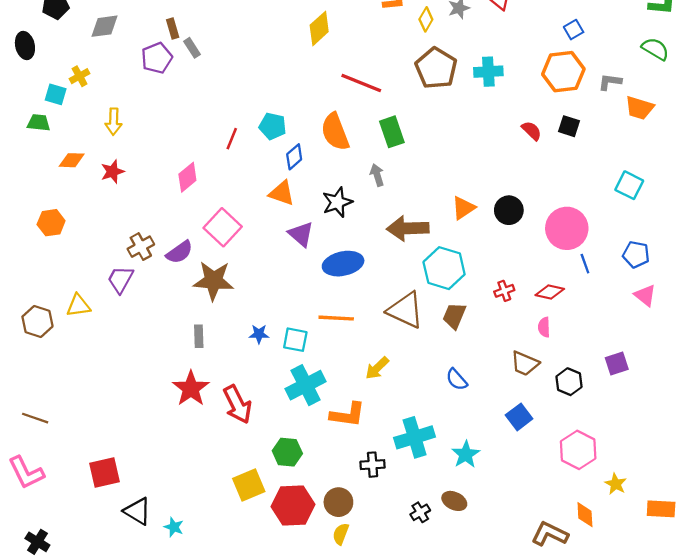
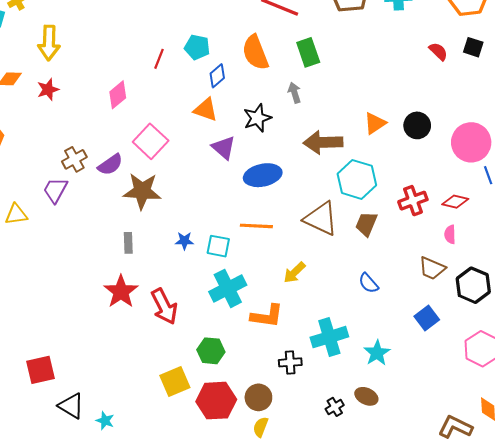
yellow arrow: (114, 122) -> (49, 43), size x1.4
red cross: (504, 291) -> (413, 201), size x1.5
black hexagon: (569, 382) -> (473, 285), size x1.4

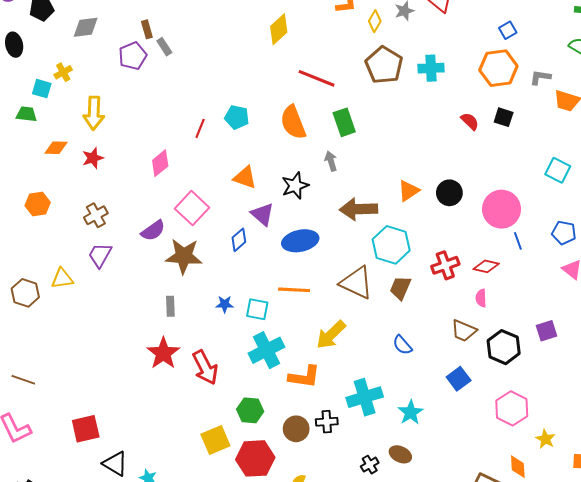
blue diamond: (217, 76) -> (239, 240), moved
brown cross: (74, 159) -> (96, 215), moved
yellow arrow: (294, 273) -> (331, 335), size x1.4
brown circle: (258, 397) -> (296, 429), moved

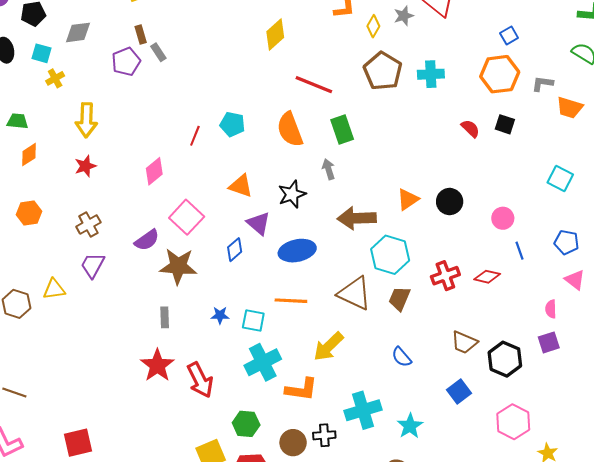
cyan square: (42, 89) -> (41, 53), moved
orange diamond: (56, 148) -> (29, 155), moved, turned -35
pink circle: (502, 209) -> (503, 218), size x0.6
pink semicircle: (481, 298) -> (551, 309), moved

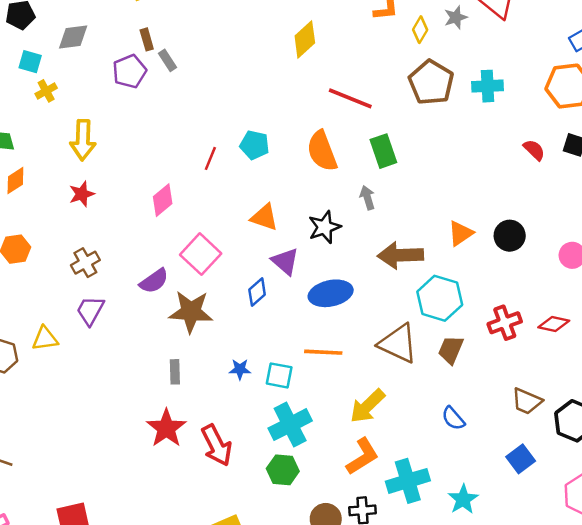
orange L-shape: (301, 389) -> (362, 456), moved, turned -40
green hexagon: (246, 424) -> (283, 470), moved

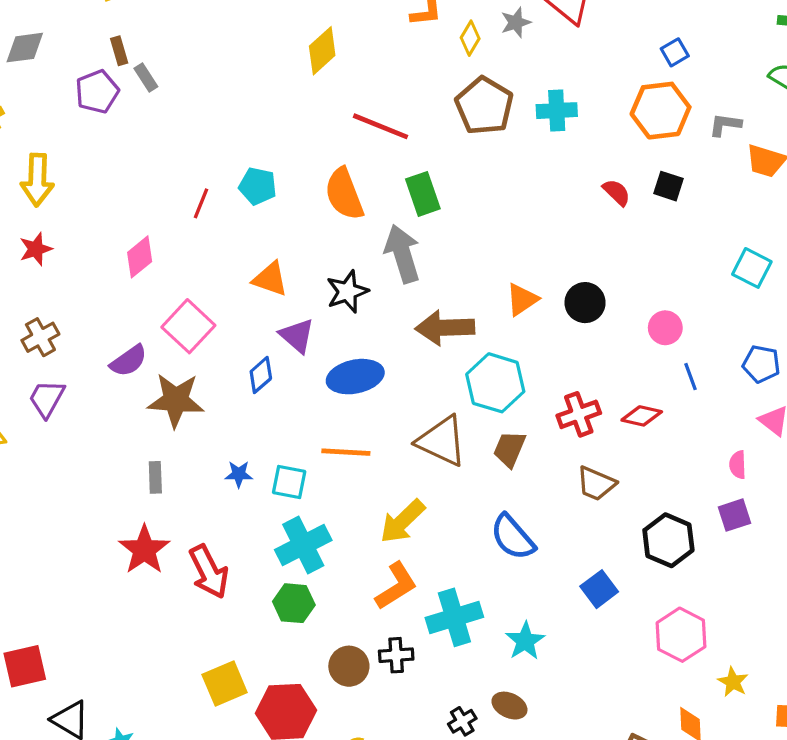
gray arrow: (367, 198) -> (402, 254), size x1.8
brown trapezoid: (527, 401) -> (596, 484), moved
blue semicircle: (453, 418) -> (513, 537), size x1.5

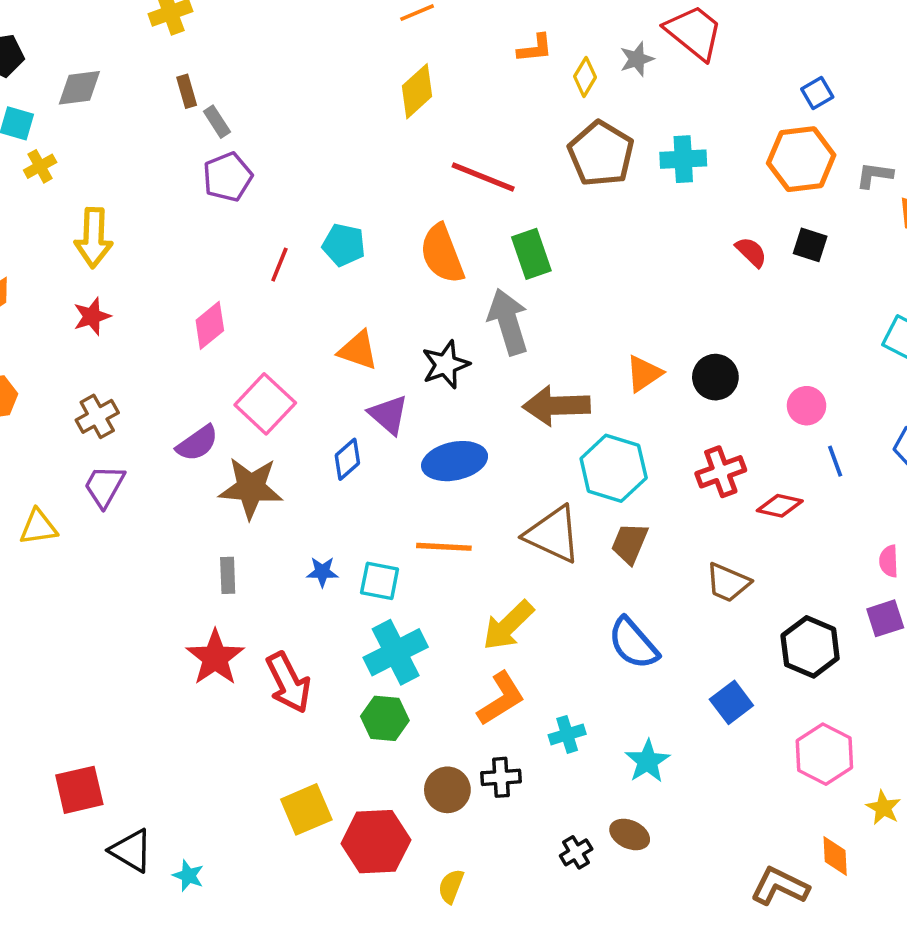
purple pentagon: (97, 92) -> (228, 177), moved
red cross: (579, 414) -> (721, 472), moved
cyan cross: (454, 617) -> (567, 734), size x0.6

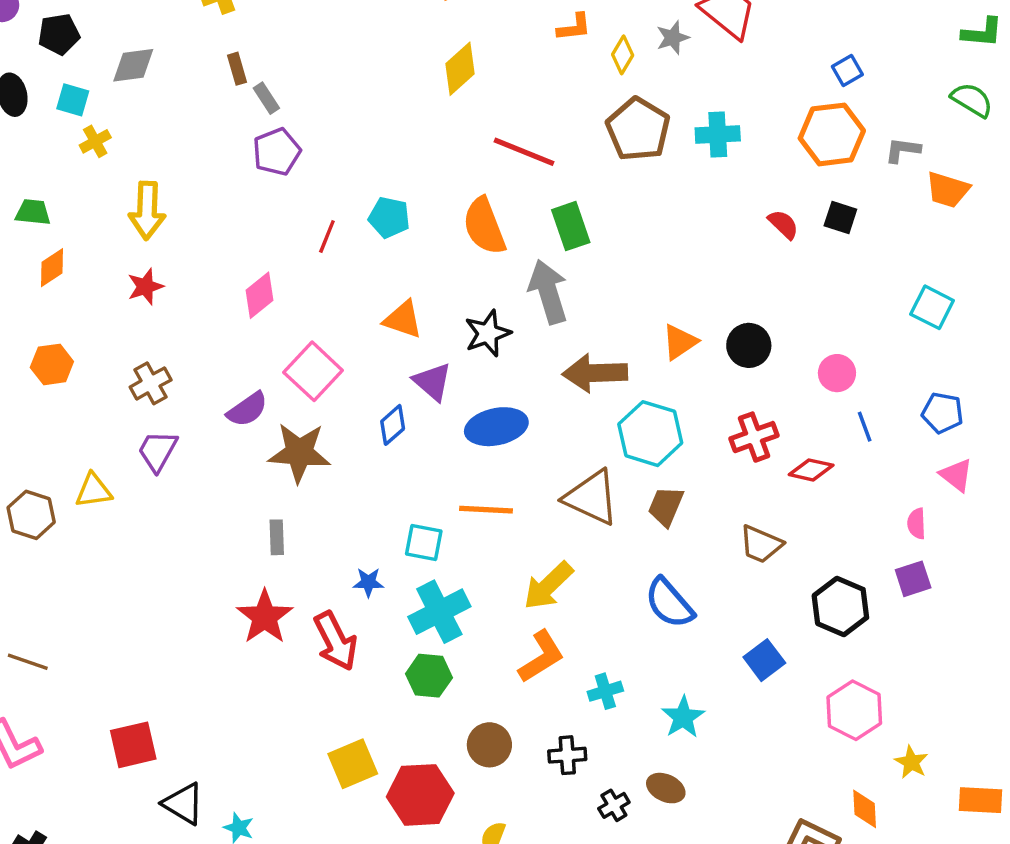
blue star: (322, 572) -> (368, 582), moved
black cross: (501, 777) -> (567, 755), moved

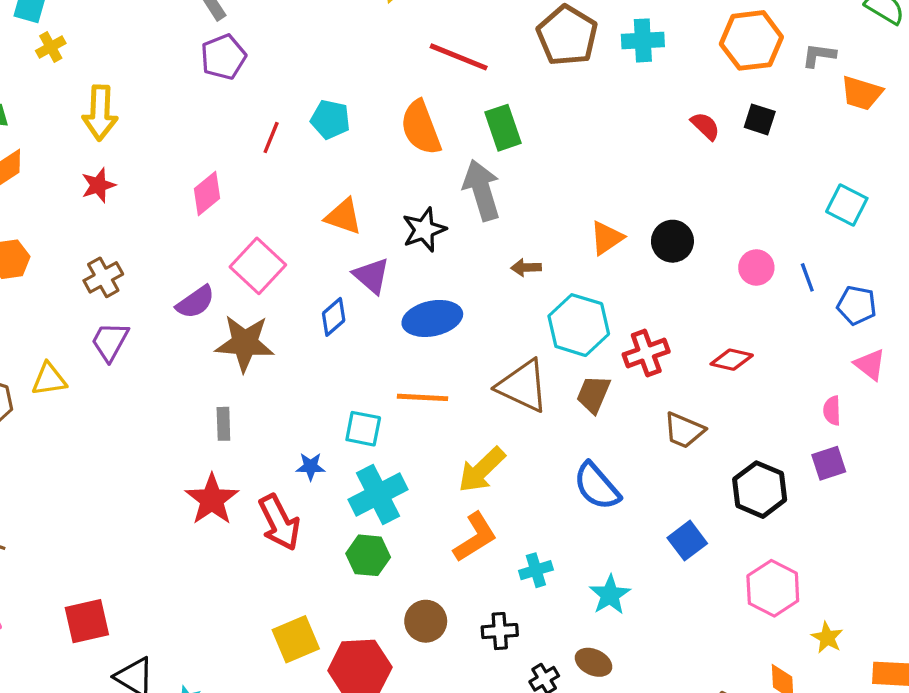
brown arrow: (595, 373) -> (526, 267), size x0.5
blue line: (865, 427) -> (807, 277), moved
red cross: (754, 437) -> (646, 353), moved

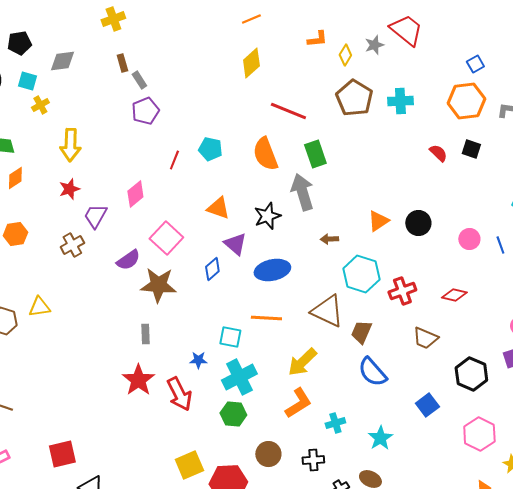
purple trapezoid: (110, 342) -> (95, 216), moved
brown trapezoid: (594, 394) -> (361, 332), moved

